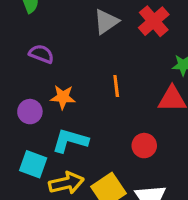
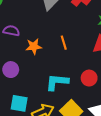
orange star: (63, 97) -> (34, 46), moved
cyan L-shape: (70, 141) -> (57, 82), moved

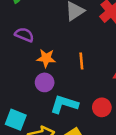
purple circle: (11, 70) -> (45, 82), moved

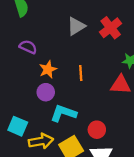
orange star: (46, 58) -> (48, 69), turned -30
red circle: (102, 107) -> (97, 130), moved

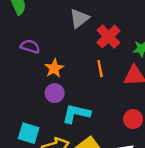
red cross: (111, 28) -> (108, 37), moved
orange line: (81, 73) -> (100, 69), moved
red circle: (97, 130) -> (133, 119), moved

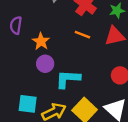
purple semicircle: (30, 46) -> (16, 25), turned -90
orange line: (100, 69) -> (82, 35), turned -49

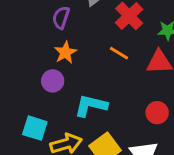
purple semicircle: (16, 25) -> (61, 18), moved
purple circle: (45, 64) -> (53, 81), moved

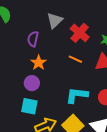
cyan L-shape: (91, 106) -> (77, 95), moved
cyan square: (35, 128) -> (29, 106), moved

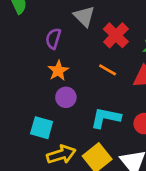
gray triangle: (55, 20) -> (84, 16), turned -36
purple circle: (32, 83) -> (66, 97), moved

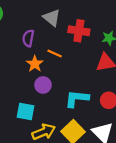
red cross: (116, 35) -> (79, 31), turned -30
orange line: (108, 70) -> (55, 53), moved

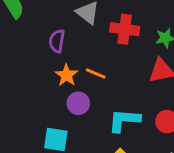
orange line: (55, 53) -> (96, 73), moved

